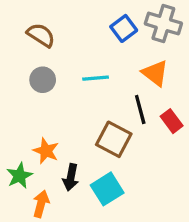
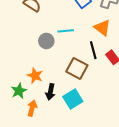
gray circle: (43, 80) -> (46, 41), moved

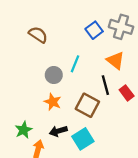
cyan line: (66, 31) -> (75, 64), turned -63
orange star: (35, 76) -> (53, 102), moved
black arrow: (50, 92) -> (58, 131), turned 63

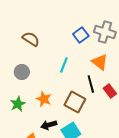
gray circle: (54, 75) -> (22, 72), moved
green star: (24, 130) -> (18, 104), moved

